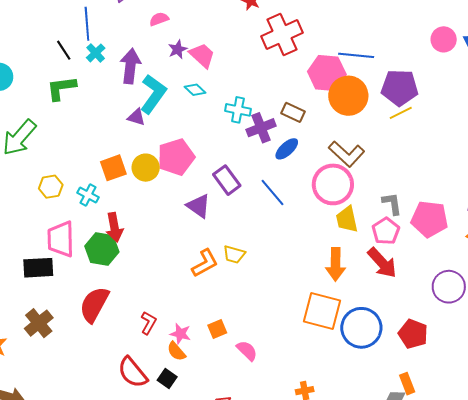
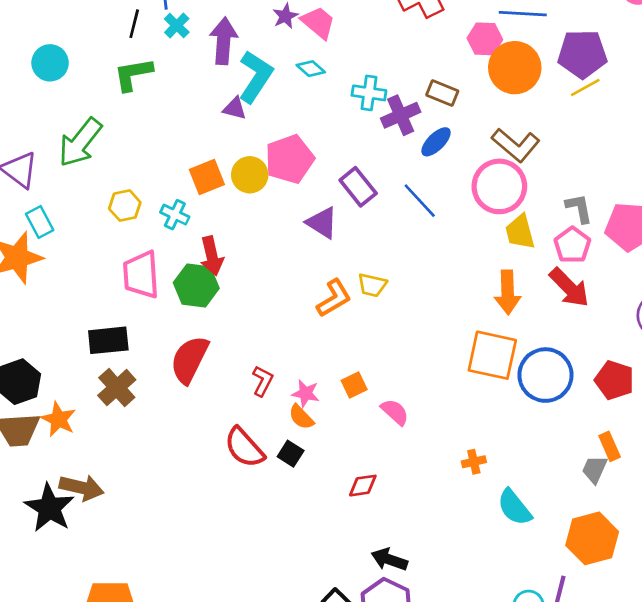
black line: (64, 50) -> (134, 24), turned 50
pink hexagon: (327, 73) -> (485, 39), size x0.7
black rectangle: (38, 268) -> (108, 340), moved

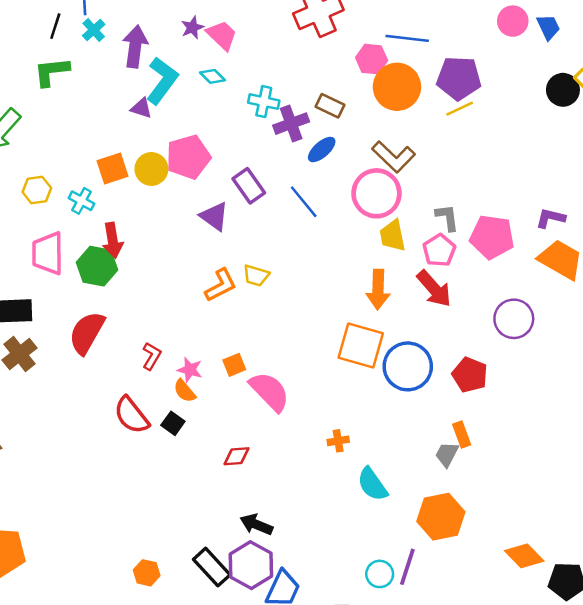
pink semicircle: (395, 412) -> (270, 391), size x1.6

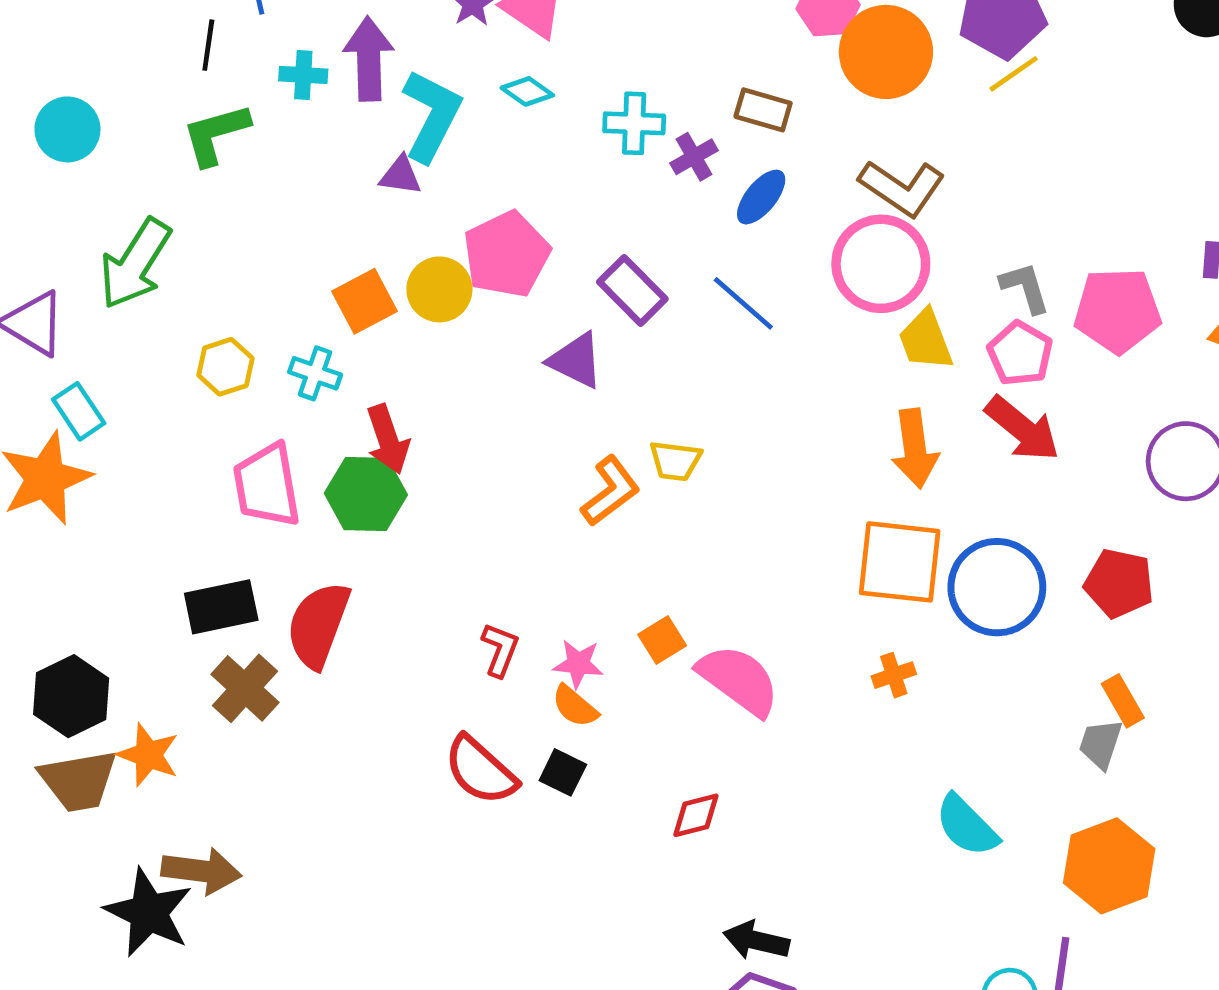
cyan cross: (94, 30) -> (303, 75), moved, turned -35
purple cross: (291, 124) -> (694, 157), size x0.7
red semicircle: (87, 333) -> (318, 625), moved
orange cross: (338, 441) -> (894, 675), moved

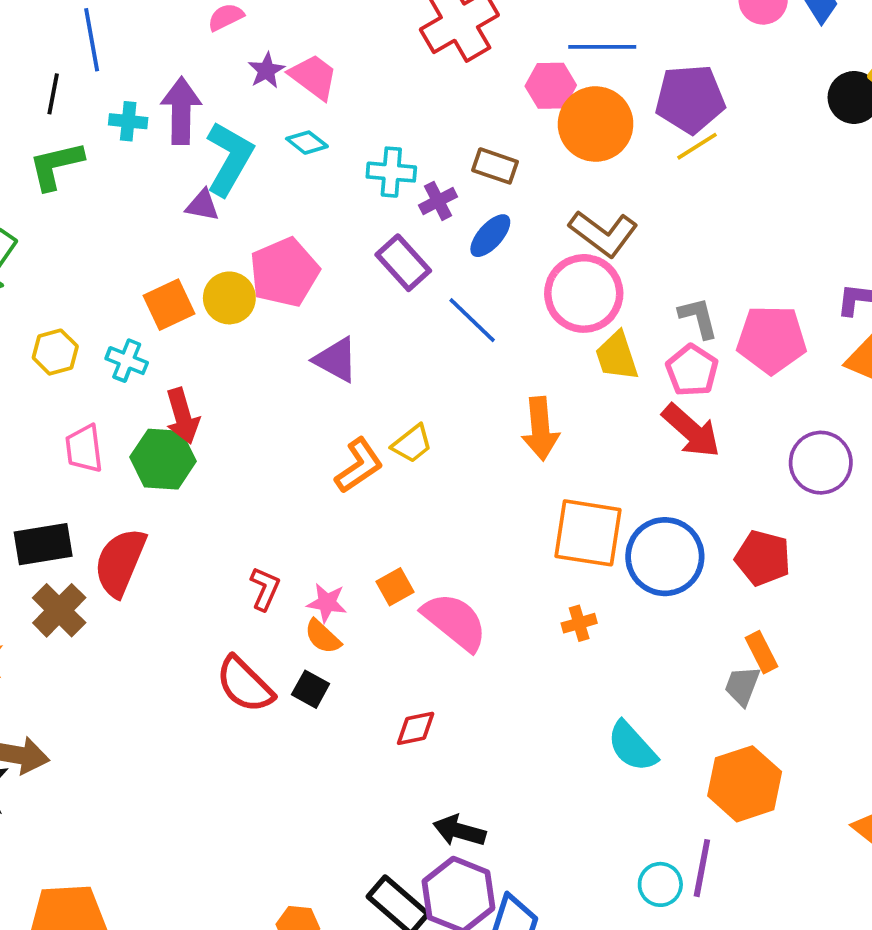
purple rectangle: (632, 290) -> (403, 263), moved
orange arrow: (915, 449) -> (540, 429), moved
yellow trapezoid: (675, 461) -> (412, 444), turned -48
pink trapezoid: (267, 485) -> (84, 449), size x0.7

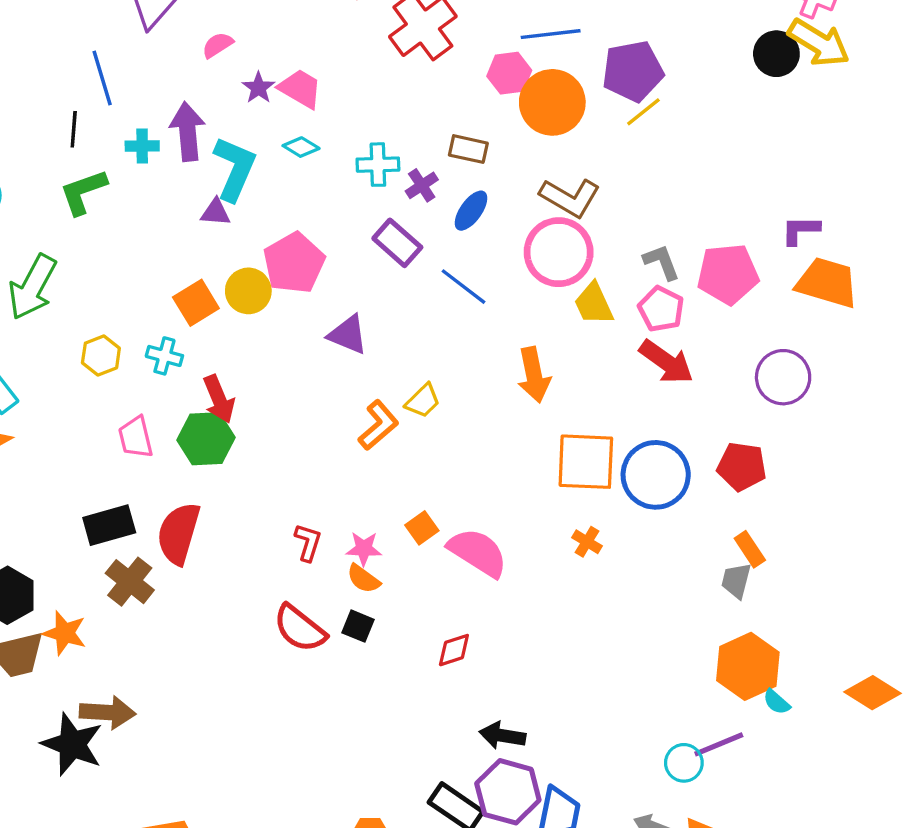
orange cross: (579, 623) -> (587, 542), turned -36
cyan semicircle: (632, 746) -> (776, 702), moved, size x0.6
purple line: (702, 868) -> (719, 744), turned 63

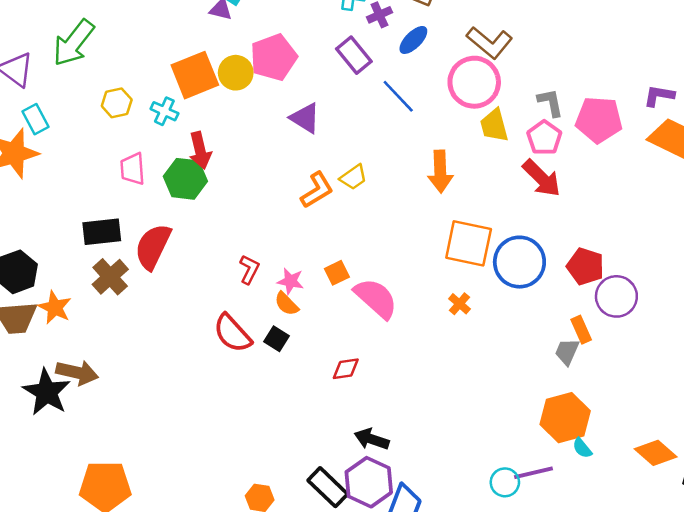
orange square: (196, 303) -> (195, 75), size x1.4
purple circle: (783, 377) -> (616, 296), moved

